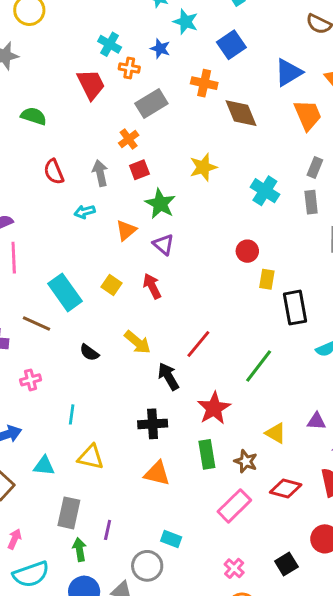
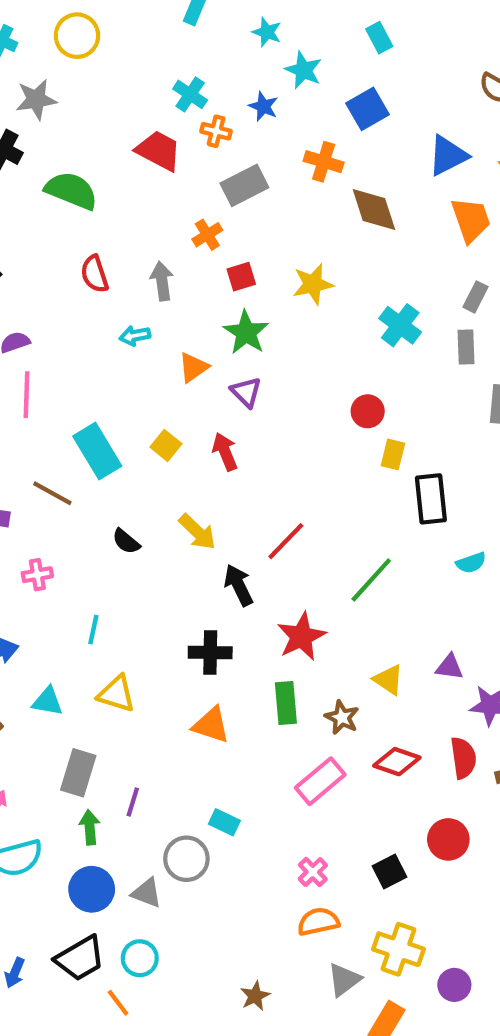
red trapezoid: (91, 84) -> (159, 151), turned -40
green semicircle: (34, 116) -> (71, 191), size x1.4
red square: (139, 170) -> (241, 277), moved

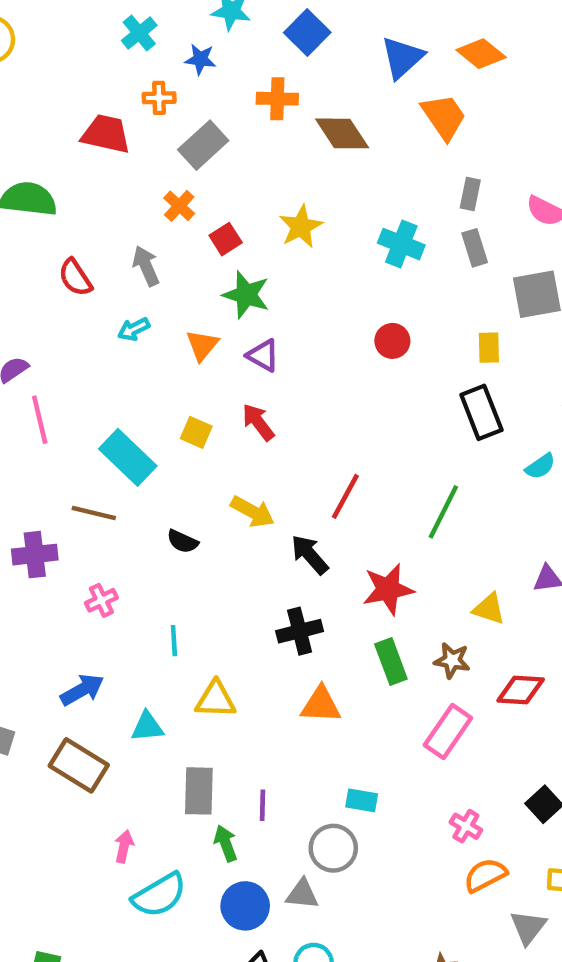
cyan cross: (190, 94) -> (139, 33), moved, turned 32
yellow rectangle: (393, 454) -> (489, 348), moved
red star: (301, 637) -> (388, 589), turned 30

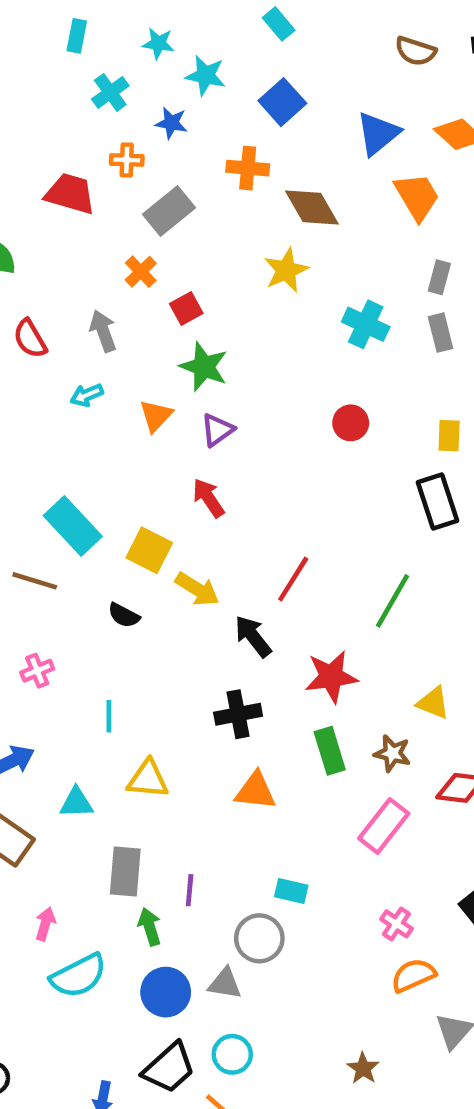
yellow star: (301, 227) -> (286, 270), moved
purple triangle: (263, 355) -> (217, 430), turned 51
yellow square: (196, 432) -> (149, 550), moved, size x1.4

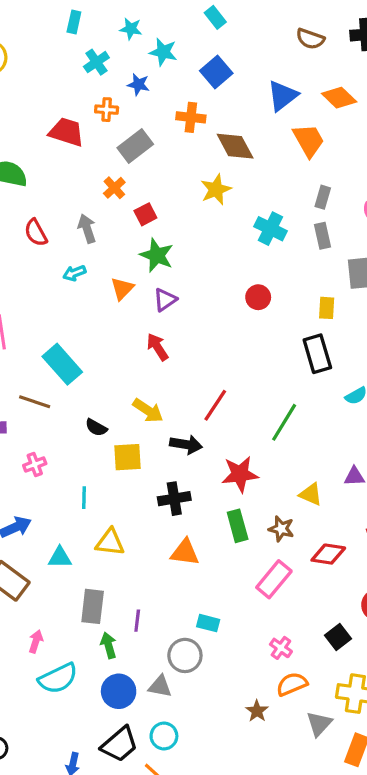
yellow square: (149, 550) -> (128, 457), moved, turned -32
black arrow: (253, 636) -> (186, 445), turned 136
brown star: (363, 1068) -> (257, 711), moved

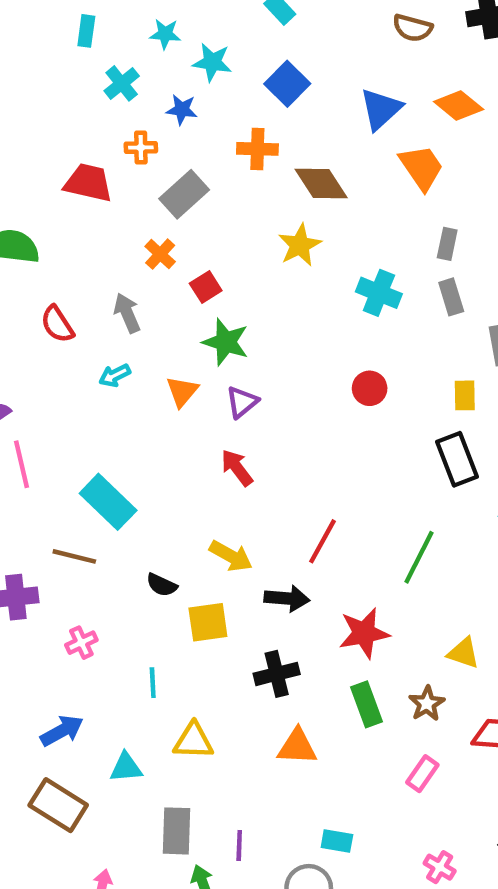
brown star: (281, 529) -> (427, 704), turned 30
pink rectangle: (274, 579) -> (422, 774), size x0.7

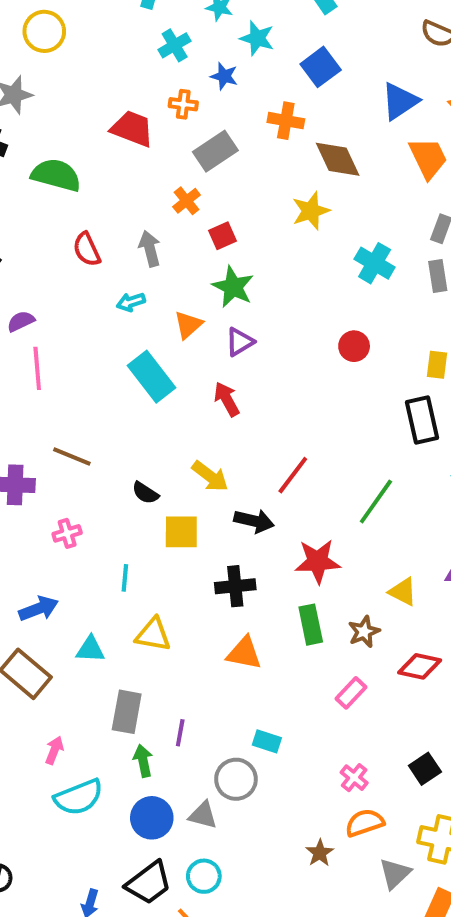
cyan rectangle: (108, 502) -> (152, 377), moved

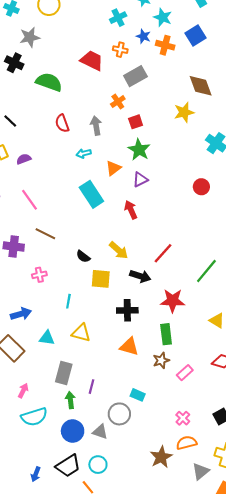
orange cross: (286, 121) -> (165, 45), moved
pink line: (37, 368) -> (30, 200), moved, turned -35
brown star: (364, 632) -> (161, 360), moved
brown star: (320, 853) -> (161, 457), size x1.5

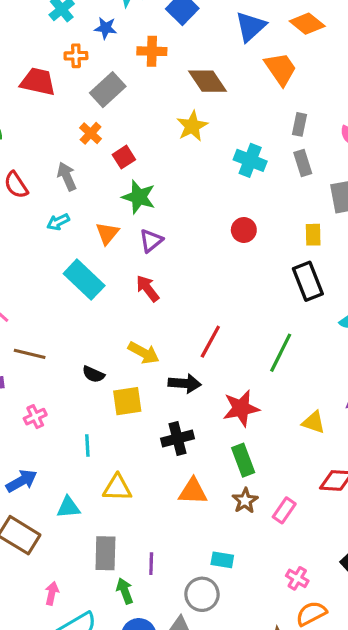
orange cross: (165, 45) -> (152, 51), moved

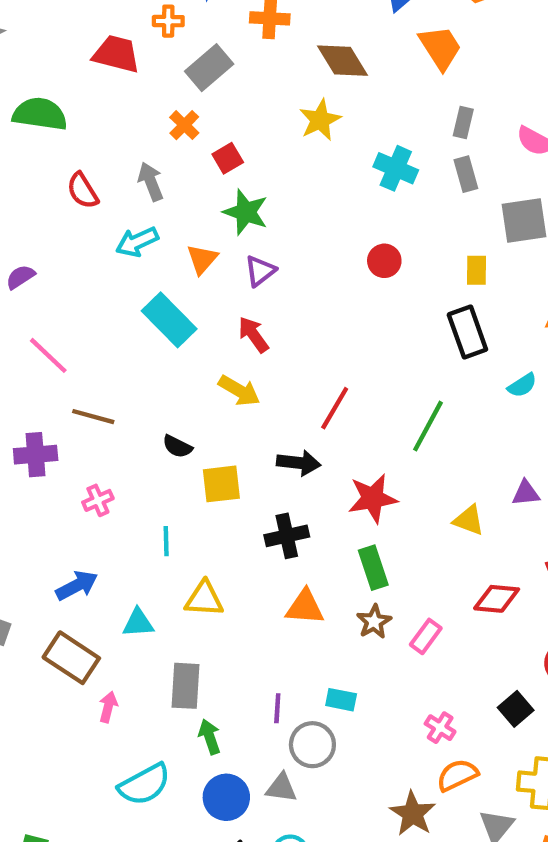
cyan arrow: (58, 222) -> (137, 242), size x1.4
yellow arrow: (144, 353) -> (239, 391), moved
purple line: (151, 564) -> (277, 708), moved
pink arrow: (52, 593) -> (108, 707), moved

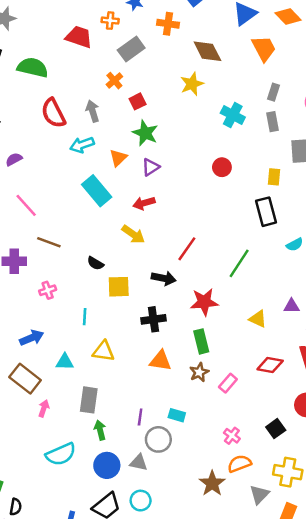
red semicircle: (83, 191) -> (53, 113), size x1.4
red arrow: (253, 335) -> (144, 203), turned -75

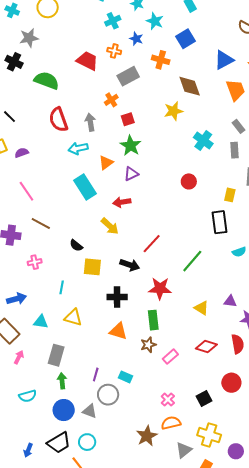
gray rectangle: (273, 92) -> (238, 126), turned -64
cyan semicircle: (61, 454) -> (28, 396), size x0.7

